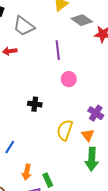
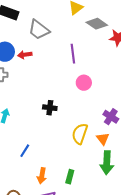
green rectangle: (48, 180) -> (70, 177), moved, turned 40

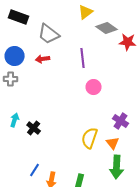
red arrow: (25, 55) -> (43, 59), moved
black cross: (50, 108) -> (34, 128), moved, turned 32
blue line: (25, 151) -> (35, 170), moved

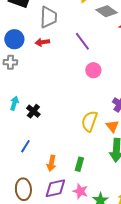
gray trapezoid: (49, 34) -> (48, 17), turned -125
purple line: (83, 58) -> (82, 41), turned -30
blue line: (35, 170) -> (25, 146), moved

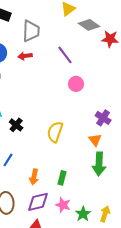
yellow semicircle: (89, 121) -> (55, 132), moved

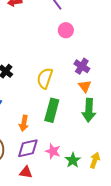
purple cross: (103, 118) -> (82, 66), moved
green rectangle: (62, 178) -> (52, 110), moved, size x1.6

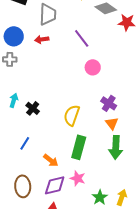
orange arrow: (24, 123) -> (51, 160), turned -63
pink star: (53, 151) -> (78, 178), moved

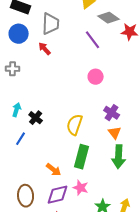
blue circle: (14, 36) -> (19, 34), moved
purple line: (82, 38) -> (93, 40), moved
red arrow: (42, 39) -> (45, 49), turned 56
blue line: (25, 143) -> (21, 139), moved

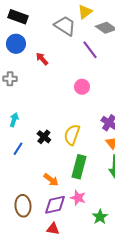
gray trapezoid: (51, 24) -> (65, 26), moved, turned -60
pink circle: (96, 77) -> (82, 87), moved
black cross: (36, 118) -> (44, 137), moved

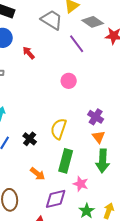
black cross: (44, 137) -> (30, 139), moved
pink star: (78, 198) -> (81, 184), moved
purple diamond: (55, 205) -> (56, 199), moved

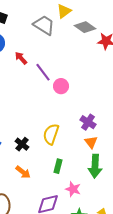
purple line: (77, 44) -> (43, 72), moved
green rectangle: (66, 161) -> (58, 166), size x0.6
orange arrow: (38, 174) -> (23, 172), moved

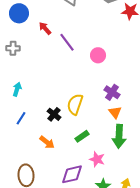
pink circle: (61, 86) -> (98, 55), moved
black cross: (22, 144) -> (54, 114), moved
green rectangle: (58, 166) -> (82, 136), turned 40

